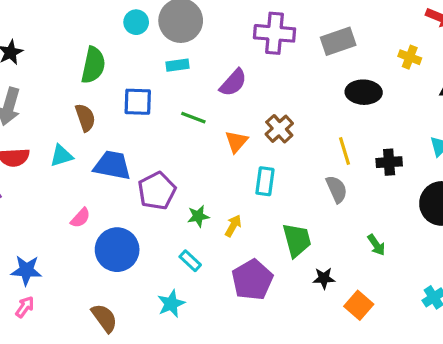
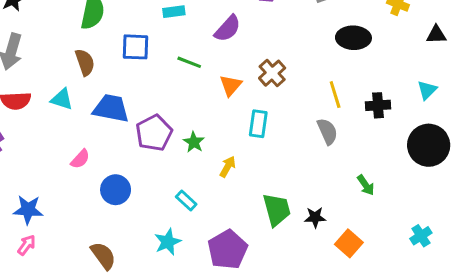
cyan triangle: (61, 156) -> (62, 99), turned 35
green star: (198, 216) -> (194, 142), moved, turned -30
green trapezoid: (297, 240) -> (277, 210), moved
blue circle: (117, 250) -> (116, 190), size x0.7
purple pentagon: (252, 280) -> (228, 250), moved

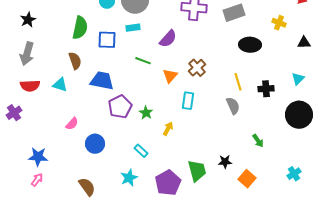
blue square: (136, 47) -> (107, 40), moved
blue trapezoid: (111, 108) -> (102, 81), moved
green trapezoid: (277, 210) -> (197, 171), moved

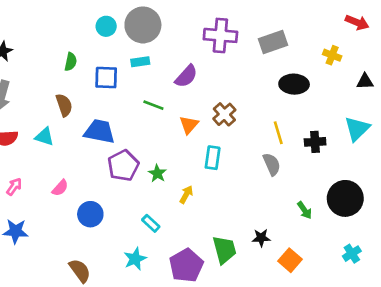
green semicircle: (80, 28) -> (71, 62), size x0.6
cyan triangle: (298, 79) -> (357, 129), size x1.5
black circle: (299, 115) -> (345, 198), moved
pink arrow: (37, 180) -> (14, 187), moved

